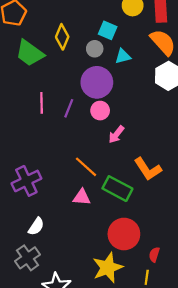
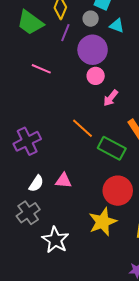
cyan triangle: (123, 56) -> (117, 26), turned 35
pink line: (42, 103) -> (41, 69), turned -66
purple line: (69, 108) -> (65, 33), moved
pink triangle: (82, 197) -> (63, 181), moved

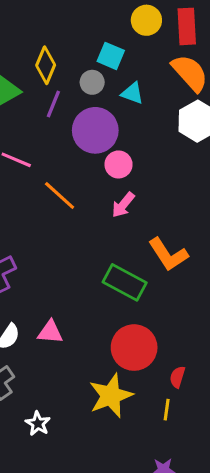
pink circle: (96, 76) -> (119, 164), moved
orange line: (82, 128) -> (60, 196), moved
white star: (55, 240) -> (38, 424), size x0.6

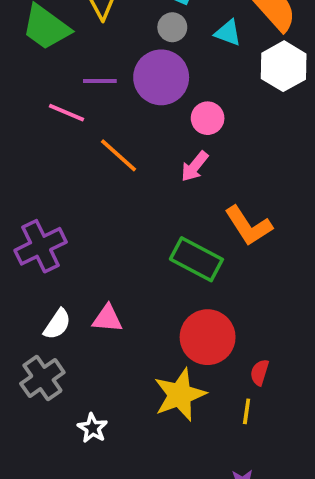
gray circle: (92, 82) -> (172, 27), moved
cyan triangle: (132, 93) -> (228, 33), moved
purple line: (53, 104) -> (100, 81), moved, turned 68
pink circle: (119, 164) -> (208, 118), moved

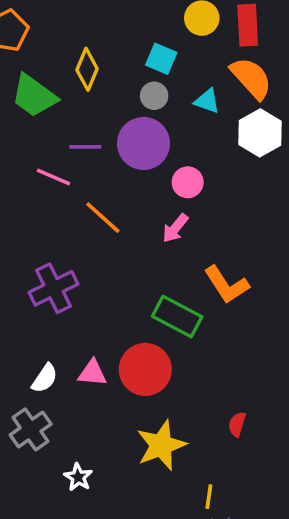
purple cross: (41, 246) -> (53, 288), moved
red circle: (208, 337) -> (145, 369), moved
yellow line: (247, 411) -> (209, 497), moved

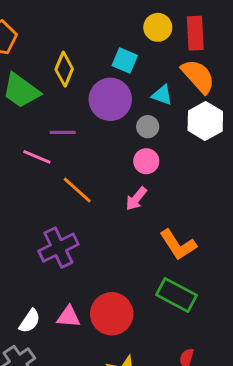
gray circle: (154, 96) -> (148, 127), moved
purple circle: (144, 143) -> (110, 99), moved
purple cross: (53, 288) -> (58, 248), moved
green rectangle: (177, 316) -> (176, 295), moved

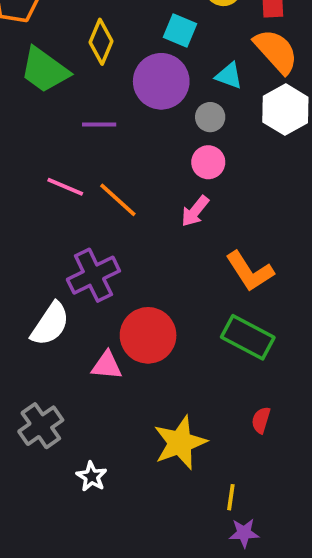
pink line: (37, 157) -> (65, 187), moved
red circle: (112, 314) -> (148, 335), moved
white semicircle: (30, 321) -> (50, 324), moved, size x1.4

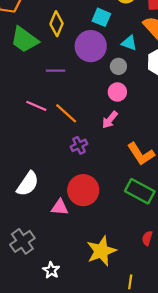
purple cross: (93, 275) -> (79, 145), moved, size x0.6

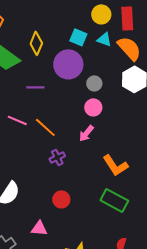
cyan triangle: (129, 43) -> (104, 39), moved
red circle: (83, 190) -> (61, 199), size x0.6
pink triangle: (60, 207) -> (39, 228), moved

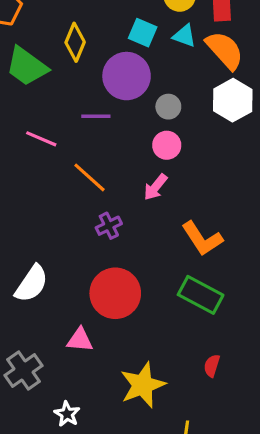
purple line: (35, 87) -> (96, 116), moved
pink line: (17, 120) -> (41, 139), moved
red circle: (61, 199) -> (115, 293), size x1.8

